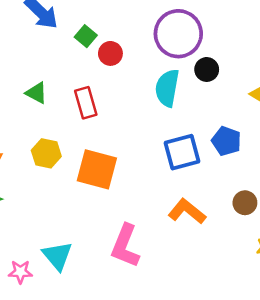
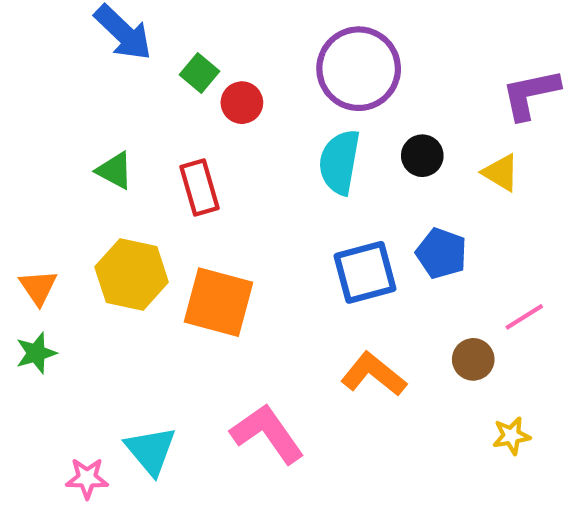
black circle: (207, 69) -> (422, 156), moved
yellow hexagon: (46, 153) -> (132, 275), size x1.4
pink L-shape: (125, 246) -> (267, 434), turned 123

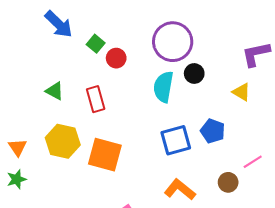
black circle: (422, 156) -> (194, 73), moved

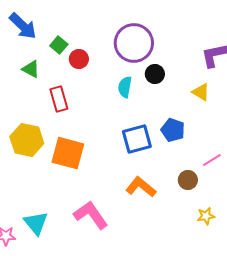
cyan semicircle: (163, 87) -> (125, 87), size x0.7
green triangle: (55, 91) -> (31, 69), moved

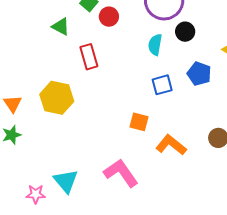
blue pentagon: (173, 130) -> (199, 74), moved
blue square: (137, 139) -> (162, 85), moved, size x0.7
orange square: (68, 153) -> (139, 122), moved, size x0.6

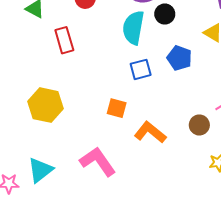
cyan semicircle: (155, 45) -> (133, 28), size x1.5
yellow hexagon: (57, 98) -> (45, 105), moved
cyan triangle: (66, 181) -> (40, 170), turned 32

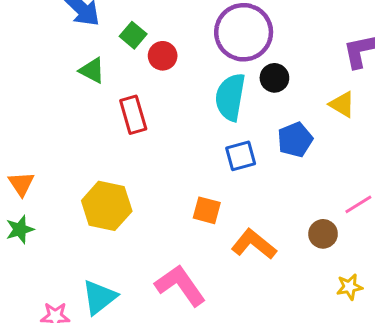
blue pentagon: (179, 58) -> (295, 140), turned 30

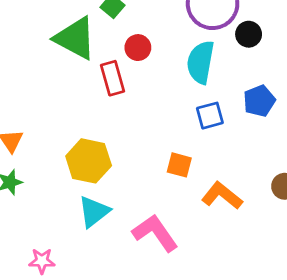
red circle: (163, 56) -> (138, 48), moved
green triangle: (92, 71) -> (75, 38), size x1.8
black circle: (274, 78) -> (249, 34), moved
cyan triangle: (99, 297) -> (94, 212), moved

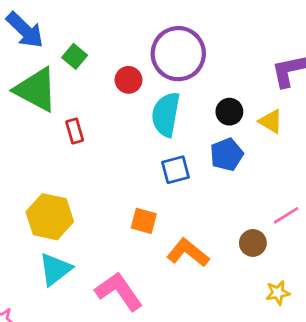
black circle: (249, 34) -> (229, 112), moved
red circle: (138, 48) -> (129, 80), moved
red rectangle: (113, 78) -> (75, 131), size x0.7

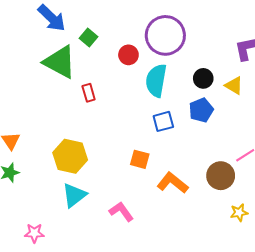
brown circle: (253, 243) -> (221, 176), size x1.4
pink L-shape: (119, 291) -> (121, 212), size x0.7

